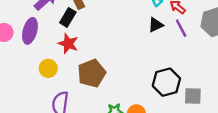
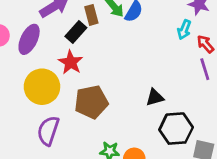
black triangle: (156, 25) -> (155, 97), moved
yellow circle: (48, 68) -> (42, 87), size x1.6

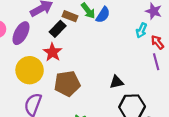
brown rectangle: (91, 15) -> (70, 16), turned -56

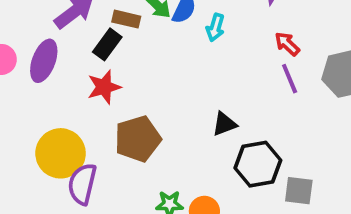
cyan arrow: (141, 30) -> (215, 27), moved
red star: (52, 52) -> (104, 87), turned 30
yellow circle: (30, 70) -> (61, 153), moved

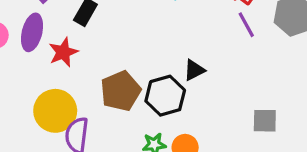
red star: (104, 87) -> (63, 52), moved
black hexagon: (258, 164) -> (165, 96), moved

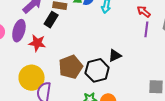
purple line: (246, 25) -> (146, 29), turned 35
red star: (63, 52) -> (37, 43), turned 30

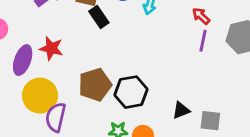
black rectangle: (51, 20) -> (99, 17), moved, turned -70
purple ellipse: (19, 31) -> (23, 60), moved
black triangle: (115, 56) -> (181, 110), moved

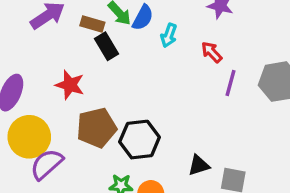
red arrow: (201, 16) -> (212, 52), moved
red star: (51, 48) -> (70, 85), moved
purple semicircle: (56, 117) -> (47, 164), turned 32

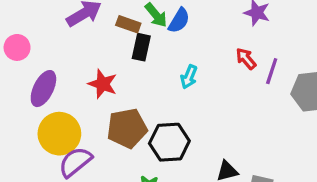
cyan arrow: (169, 35) -> (189, 77), moved
black rectangle: (106, 46) -> (141, 47), turned 40
purple line: (230, 83) -> (272, 71), moved

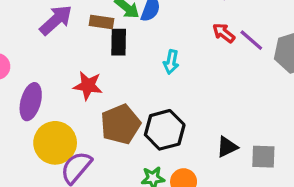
purple line: (272, 71) -> (251, 40), turned -56

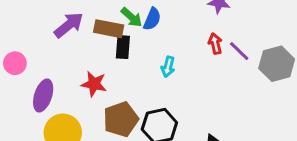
brown rectangle: (101, 22) -> (109, 29), size x1.4
red arrow: (224, 33) -> (215, 44), turned 36

